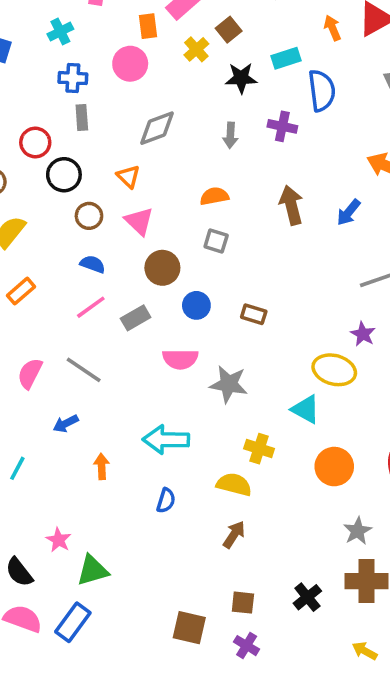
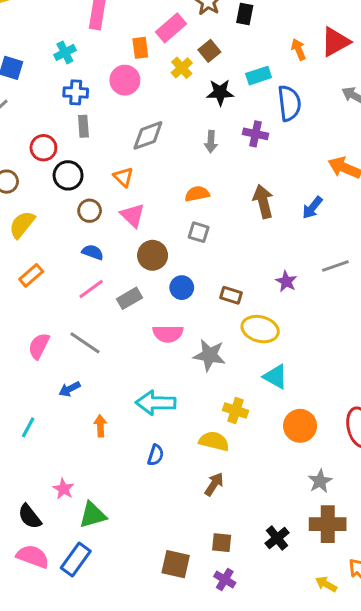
purple star: (363, 334) -> (286, 281), moved
yellow ellipse: (334, 370) -> (260, 329), moved

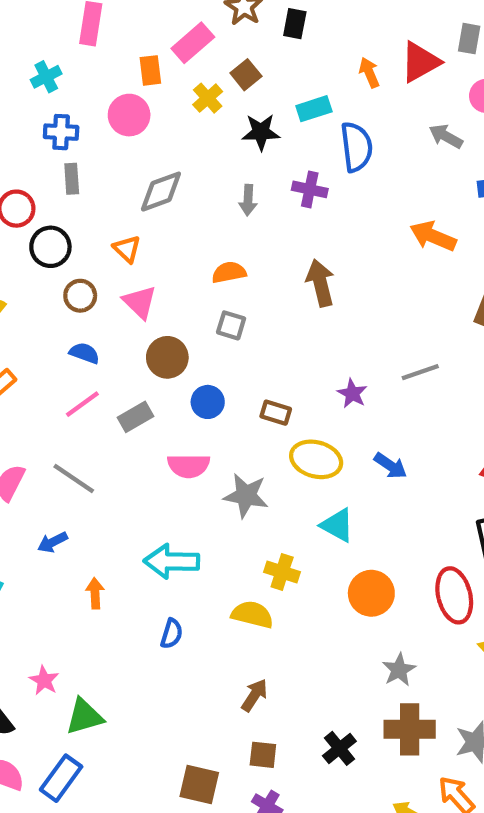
blue arrow: (312, 208) -> (390, 466), moved, turned -95
brown arrow: (214, 484) -> (254, 695), moved

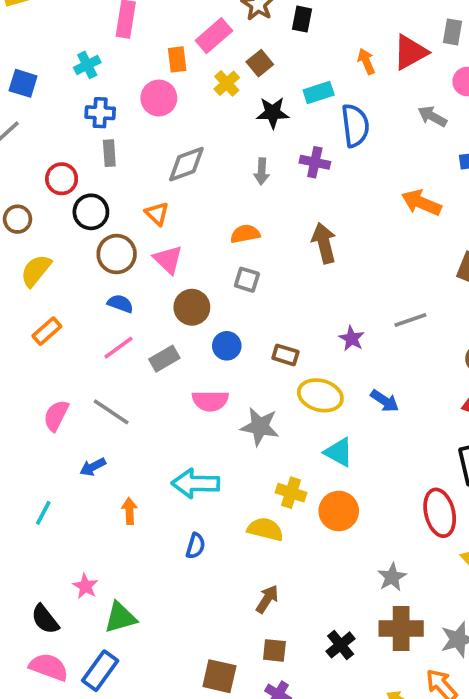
brown circle: (80, 296) -> (117, 254), size x1.4
orange circle: (371, 593) -> (339, 511), moved

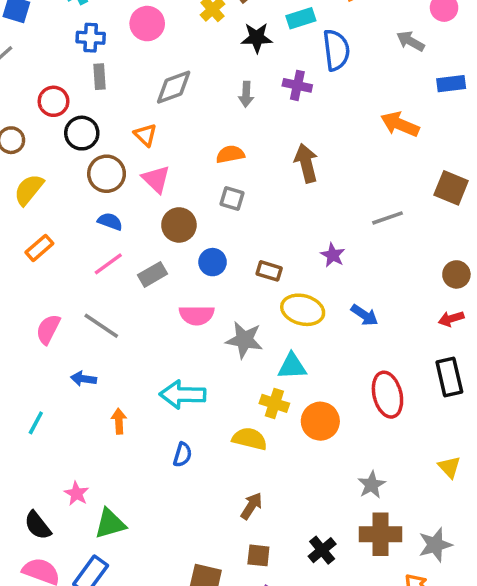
gray line: (410, 320) -> (387, 218), moved
cyan triangle: (339, 452) -> (292, 366), moved, turned -32
blue arrow: (93, 467) -> (84, 379), turned 35
red ellipse: (440, 513) -> (387, 395), moved

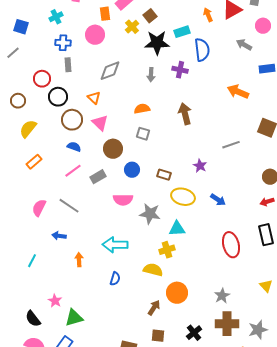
black star: (257, 38) -> (157, 43), size x1.4
yellow cross: (274, 403) -> (167, 250), turned -35
orange circle: (320, 421) -> (177, 293), moved

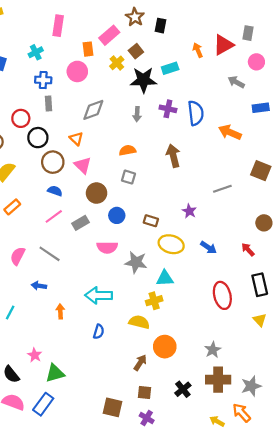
blue semicircle: (202, 50) -> (196, 113), moved
red arrow: (267, 202) -> (248, 250), moved, turned 64
yellow triangle: (266, 286) -> (260, 320), moved

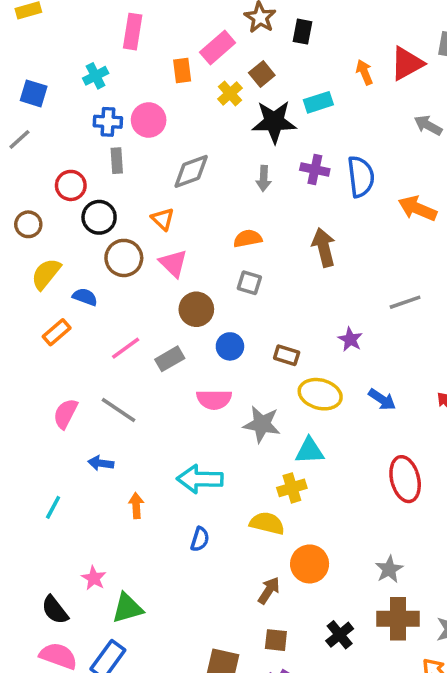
pink circle: (77, 71) -> (149, 120), moved
blue semicircle: (55, 191) -> (85, 297), moved

